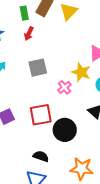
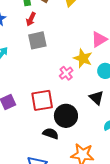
gray square: (38, 68) -> (37, 40), moved
black semicircle: (41, 156) -> (51, 134), moved

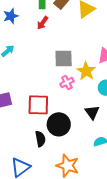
gray square: (37, 40) -> (64, 58), moved
black semicircle: (51, 134) -> (40, 139), turned 49

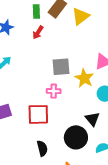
pink cross: (67, 83) -> (54, 91), moved, turned 32
black circle: (59, 124) -> (76, 137), moved

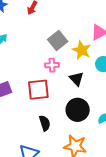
gray square: (61, 67) -> (58, 40), turned -30
black triangle: (92, 119) -> (76, 79), moved

